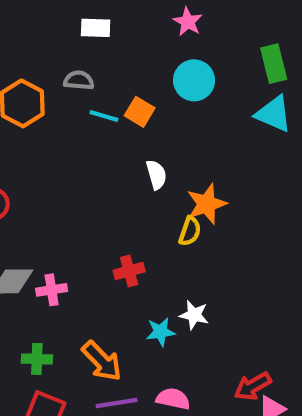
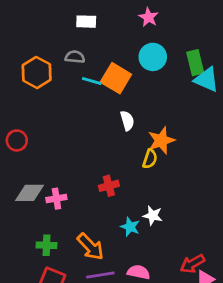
green rectangle: (274, 64) -> (195, 63), moved
orange square: (140, 112) -> (116, 78), size x1.5
cyan star: (161, 332) -> (130, 227), turned 30

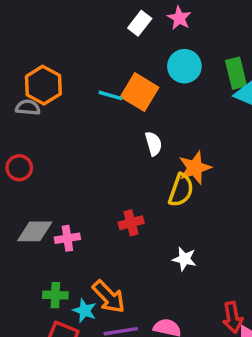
white rectangle: (86, 22) -> (140, 23), moved, turned -54
gray semicircle: (75, 57) -> (28, 107), moved
yellow semicircle: (150, 159) -> (181, 190), size x1.4
cyan star: (130, 227) -> (85, 311), moved
red arrow: (192, 264) -> (233, 317), turned -70

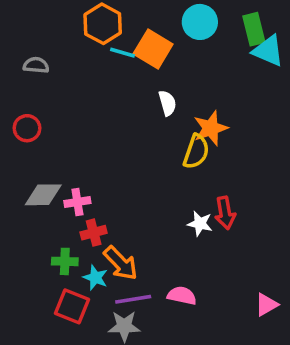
orange hexagon: (43, 85) -> (103, 24), moved
red cross: (131, 223) -> (94, 233), moved
red arrow: (233, 317) -> (225, 213), moved

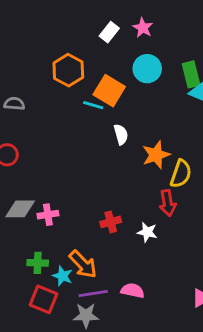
cyan line: (122, 53) -> (93, 105), moved
yellow semicircle: (196, 152) -> (181, 174), moved
red arrow: (225, 213) -> (168, 203), moved
red cross: (94, 233) -> (111, 222), moved

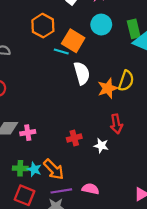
white semicircle: (121, 134) -> (82, 73), size x1.5
yellow semicircle: (181, 174) -> (126, 81), moved
cyan star: (63, 276) -> (34, 169), moved

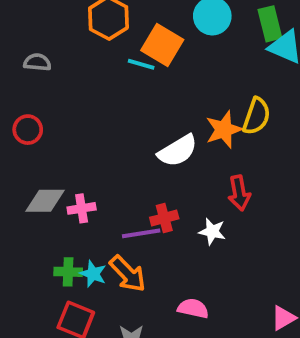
white semicircle: (82, 73) -> (178, 151), moved, turned 75
purple line: (61, 191) -> (141, 233), moved

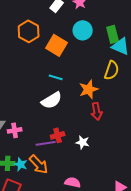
cyan line: (141, 64) -> (56, 77), moved
yellow semicircle: (256, 116) -> (112, 70), moved
white semicircle: (178, 151) -> (52, 100), moved
red arrow: (239, 193) -> (97, 111), moved

